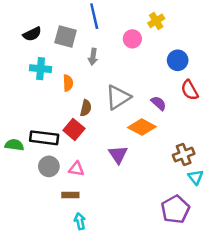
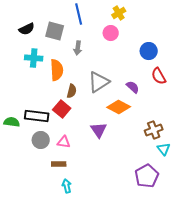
yellow cross: (156, 21) -> (119, 13), moved
orange semicircle: (68, 83) -> (57, 70), size x1.5

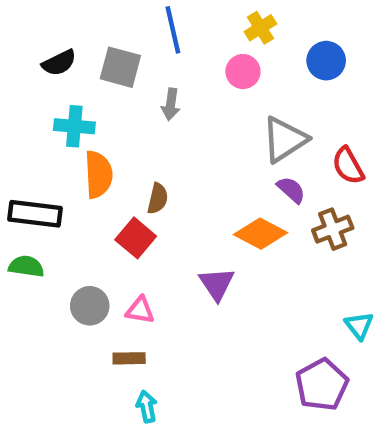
blue circle: (149, 51) -> (326, 61), moved
orange semicircle: (57, 70) -> (98, 174), moved
gray triangle: (99, 82) -> (285, 139), moved
black rectangle: (37, 116) -> (35, 214), moved
brown cross: (154, 130) -> (333, 229), moved

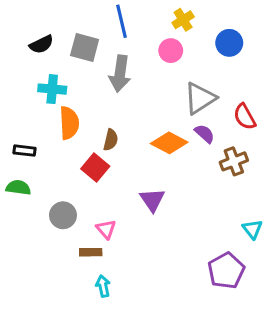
gray arrow: (171, 104) -> (120, 74), size x1.6
black rectangle: (35, 214) -> (25, 151), size x0.6
orange diamond: (260, 234) -> (169, 143), moved
pink triangle: (140, 310) -> (106, 229), moved, turned 40

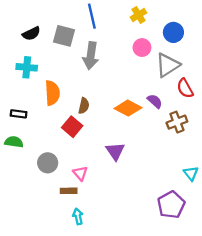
pink circle: (171, 51) -> (142, 48), moved
cyan cross: (52, 89) -> (27, 67), moved
gray triangle: (200, 98) -> (168, 65), moved

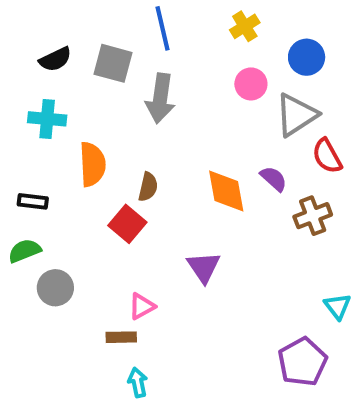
orange diamond: (128, 108) -> (226, 191), turned 52
green semicircle: (14, 142) -> (24, 251), turned -30
gray circle: (48, 163) -> (55, 288), moved
pink triangle: (80, 173) -> (142, 306), turned 42

